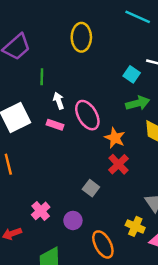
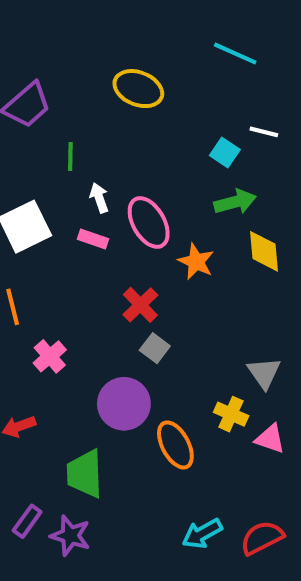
yellow ellipse: (81, 37) -> (138, 89), turned -68
red cross: (118, 164) -> (140, 305), moved
pink cross: (41, 211) -> (50, 356), moved
purple circle: (73, 220) -> (124, 404), size x1.6

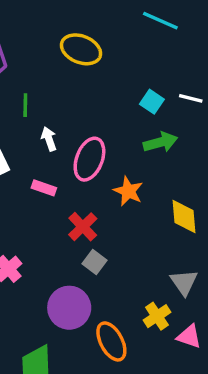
white line: (264, 132) -> (191, 98), moved
pink ellipse: (149, 222) -> (89, 159), turned 51
pink rectangle: (93, 239) -> (44, 188), moved
yellow diamond: (264, 251) -> (184, 217), moved
yellow cross: (231, 414) -> (157, 316), turned 32

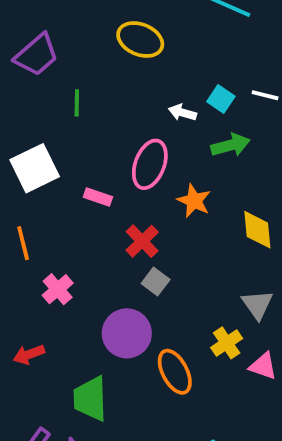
white arrow: (49, 139) -> (182, 112), moved, turned -55

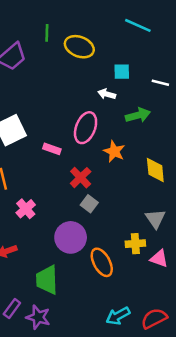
cyan square: (221, 99) -> (122, 72), moved, turned -35
green line: (77, 103) -> (47, 33), moved
yellow cross: (227, 343) -> (135, 244), turned 30

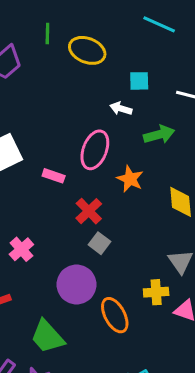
green trapezoid: (47, 280) -> (47, 337), turned -40

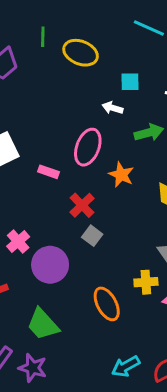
purple circle: (77, 285) -> (50, 265), moved

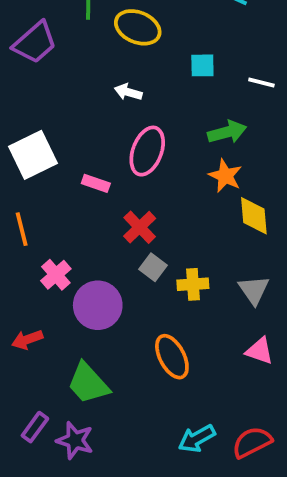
white arrow: (113, 108) -> (128, 92), moved
orange star: (121, 175) -> (225, 176), moved
yellow cross: (146, 282) -> (193, 284), moved

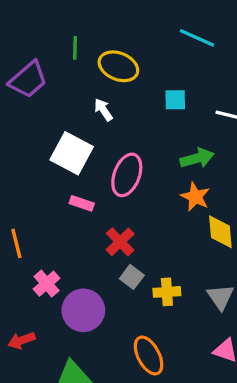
white arrow: (128, 92) -> (103, 110), moved, turned 40
white square: (33, 155) -> (72, 153), moved, turned -36

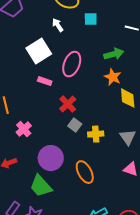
cyan square: (175, 100) -> (91, 19), moved
white square: (72, 153) -> (39, 51), turned 30
purple circle: (83, 310) -> (51, 158), moved

